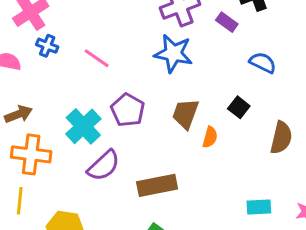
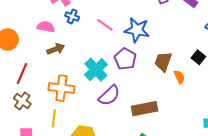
blue star: (173, 53) -> (137, 30), moved
brown arrow: (18, 114) -> (56, 49), moved
orange semicircle: (210, 137) -> (179, 77), turned -40

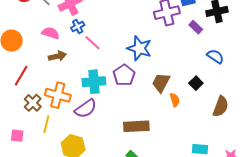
blue cross: (72, 16) -> (78, 26), turned 32
pink line: (105, 25) -> (93, 43), moved
cyan cross: (96, 70) -> (94, 82), turned 30
purple semicircle: (109, 96) -> (86, 109), moved
brown cross: (22, 101) -> (33, 103), moved

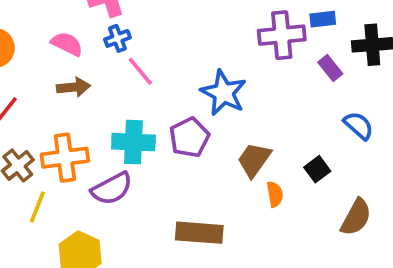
orange cross: (58, 95) -> (65, 158), turned -30

